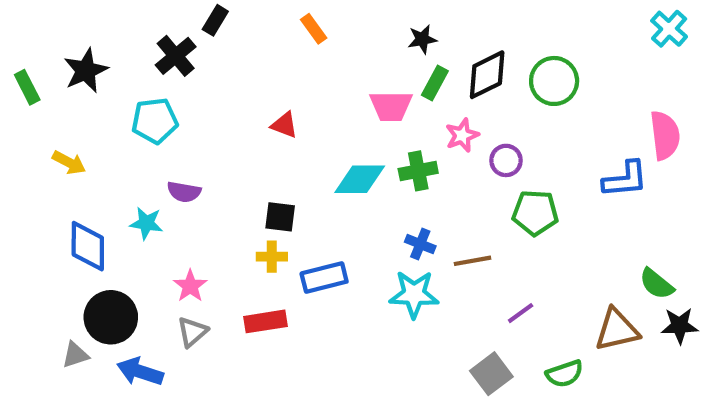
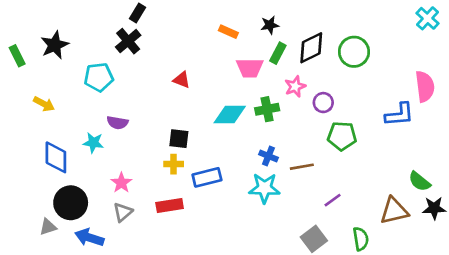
orange rectangle: (314, 29) -> (228, 32), moved, turned -30
black cross: (176, 56) -> (128, 41), moved
green semicircle: (565, 374) -> (361, 239), turned -80

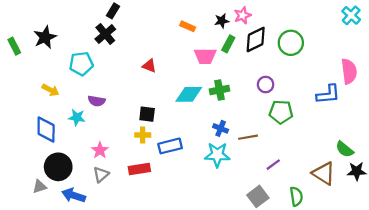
pink star: (295, 86) -> (243, 15), moved
yellow arrow: (44, 104) -> (50, 90), moved
brown triangle: (394, 211) -> (324, 173), turned 45

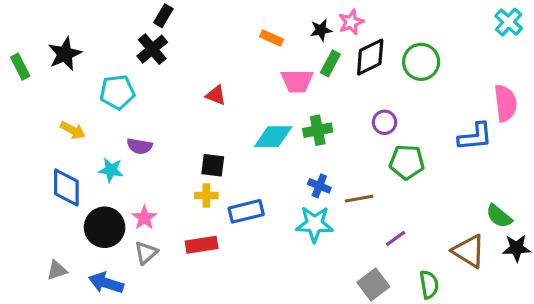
black circle: (58, 167) -> (105, 227), moved

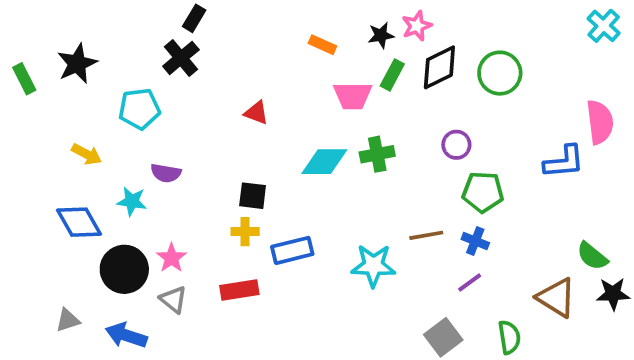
blue cross: (319, 186) -> (475, 241), moved
blue diamond: (66, 188) -> (79, 222), turned -30
gray triangle: (146, 253) -> (173, 299), turned -40

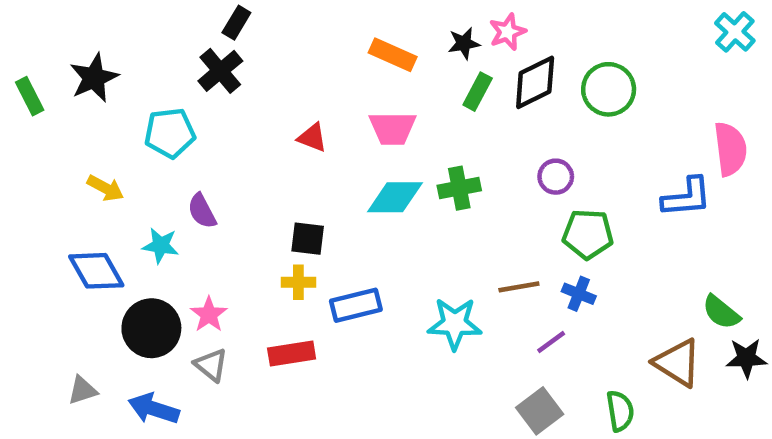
orange rectangle: (322, 45) -> (393, 55), size x1.4
pink trapezoid: (353, 96) -> (393, 128), moved
purple semicircle: (166, 173) -> (202, 211), turned 52
purple line: (470, 283) -> (551, 342), moved

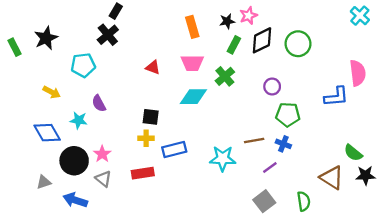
orange rectangle: (393, 55) -> (192, 27), turned 50
green cross: (459, 188) -> (225, 76), moved, turned -30
gray triangle: (82, 390) -> (44, 182), moved

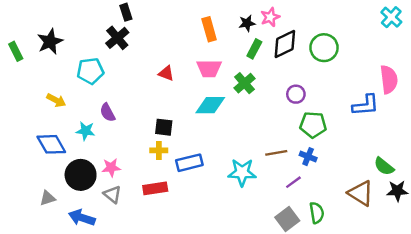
black rectangle: (116, 11) -> (126, 12), turned -49
pink star: (102, 154) -> (111, 168), turned 30
green semicircle: (304, 201) -> (317, 213), moved

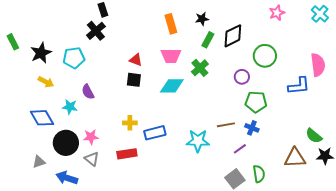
pink star: (270, 17) -> (277, 13), moved
black star: (50, 42) -> (41, 53), moved
green circle: (324, 48) -> (265, 56), moved
black square: (164, 127) -> (134, 80), moved
brown triangle: (361, 193) -> (295, 158), turned -35

